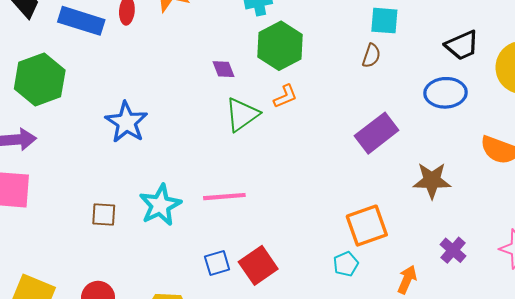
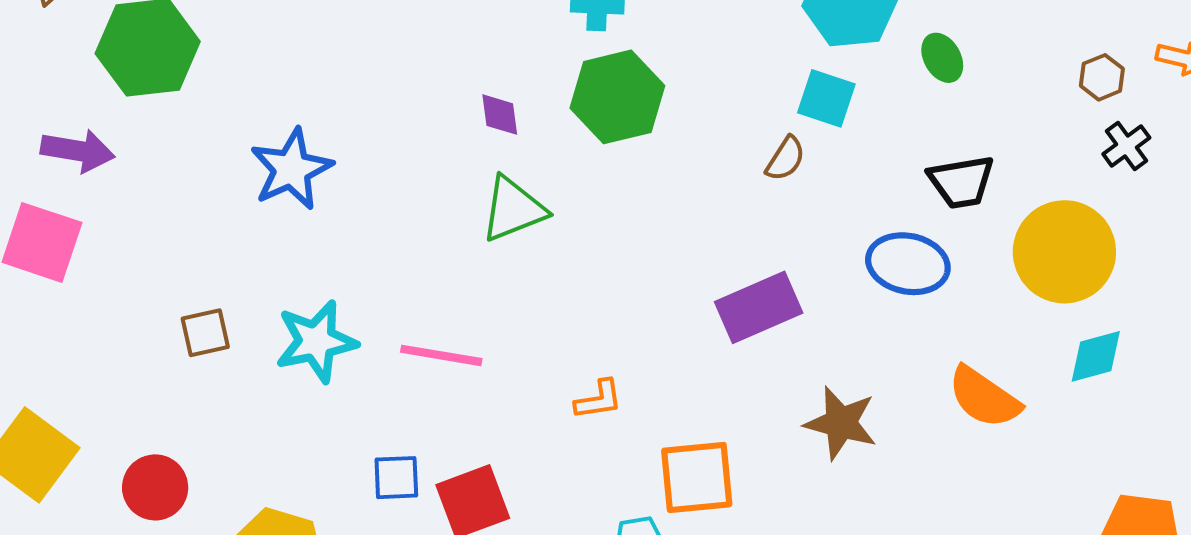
orange L-shape: (285, 96) -> (599, 400), moved
brown square: (104, 215) -> (205, 333), turned -30

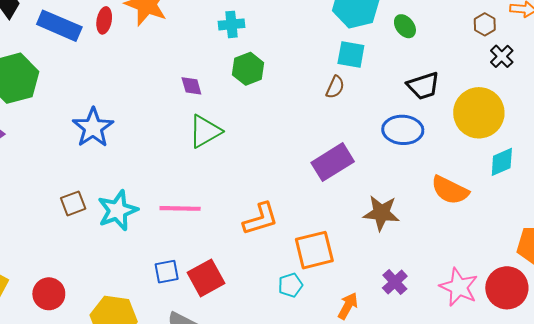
green hexagon: (617, 97) -> (248, 69), size x0.7
brown square: (205, 333) -> (73, 203), moved
orange L-shape: (599, 400) -> (261, 219), size x1.5

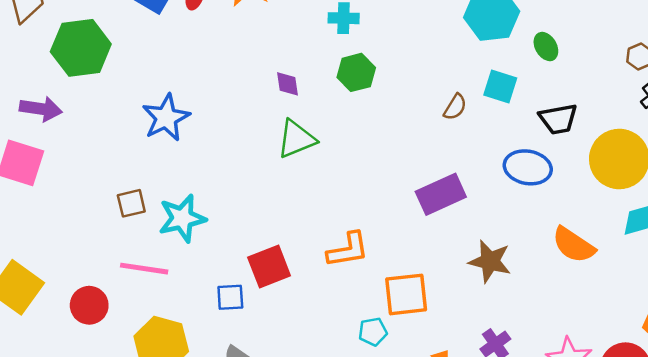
cyan square: (351, 54) -> (500, 86), moved
pink line: (180, 208) -> (144, 269), moved
red square: (206, 278) -> (269, 266), moved

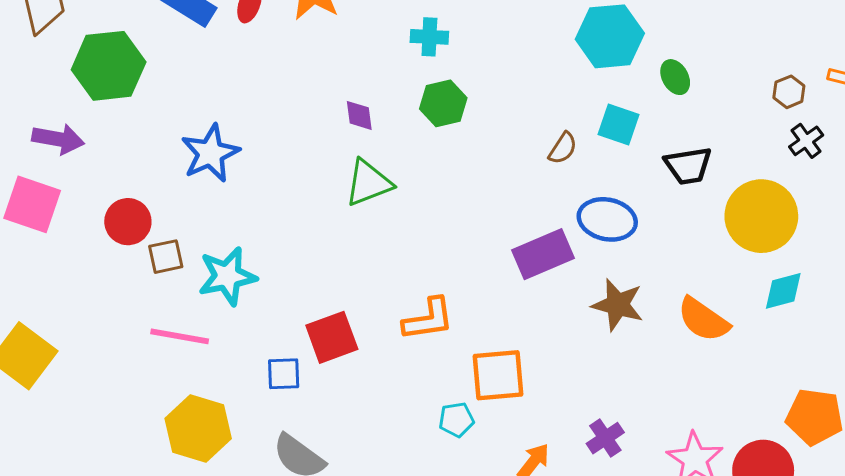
blue ellipse: (528, 167) -> (607, 219), moved
brown star: (490, 261) -> (618, 305), moved
red circle: (89, 305) -> (128, 222), moved

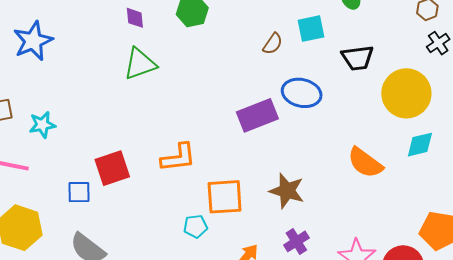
cyan square: (619, 124) -> (311, 29), turned -32
cyan star: (227, 276) -> (42, 125), size x0.7
brown star: (618, 305) -> (287, 191), moved

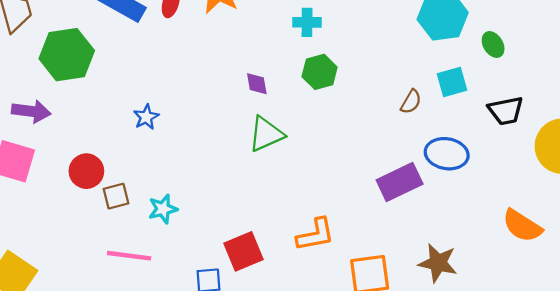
blue star: (33, 41) -> (146, 117), size x0.6

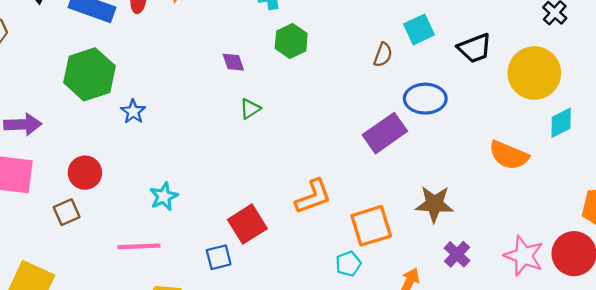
green hexagon: (67, 55) -> (89, 74), moved
green triangle: (266, 134) -> (250, 109), size x0.6
brown square: (116, 196) -> (67, 212), moved

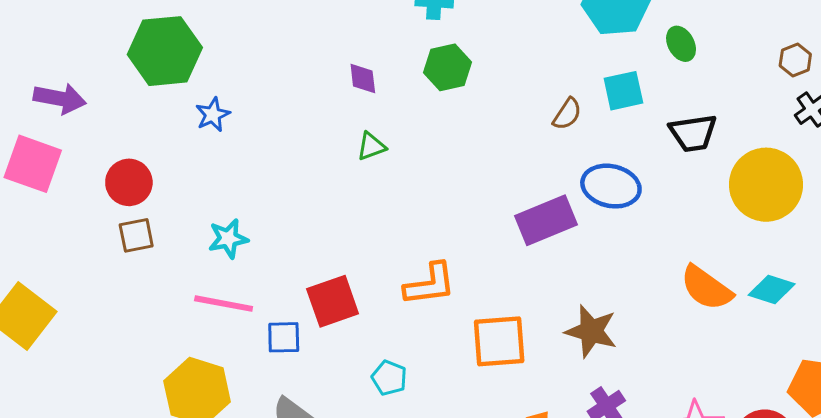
cyan diamond: (561, 123) -> (772, 290), moved, turned 32
brown square: (67, 212) -> (136, 235), moved
pink line: (139, 246) -> (224, 304), moved
cyan pentagon: (348, 264) -> (389, 378), moved, turned 30

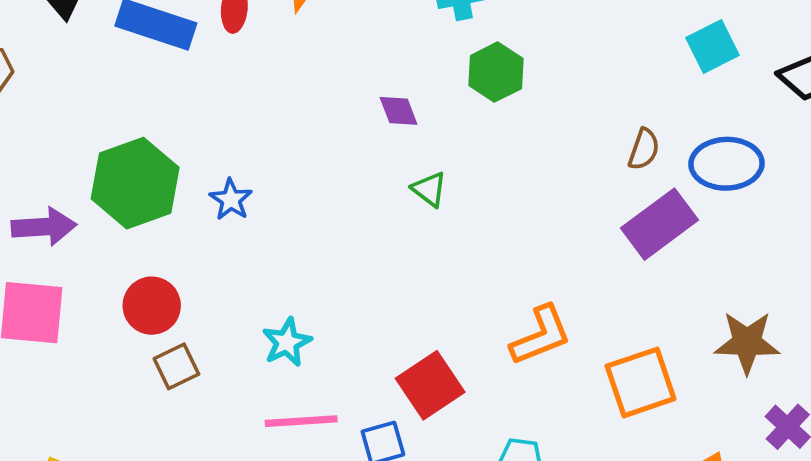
green hexagon: (165, 51) -> (135, 183), moved
brown semicircle: (567, 114) -> (644, 149), moved
green triangle: (371, 146) -> (429, 189), turned -48

